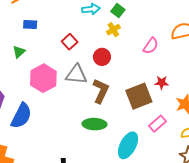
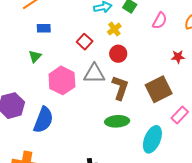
yellow cross: (113, 30) -> (114, 29), moved
pink semicircle: (151, 46) -> (160, 21), moved
red star: (162, 83) -> (178, 57), moved

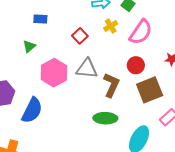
pink semicircle: (160, 21) -> (141, 32), moved, size x1.5
red circle: (118, 54) -> (136, 65), moved

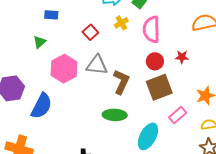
pink semicircle: (141, 32) -> (151, 29), turned 144
red circle: (136, 65) -> (155, 61), moved

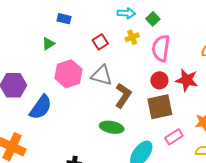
red star: (182, 57) -> (187, 80), size x1.6

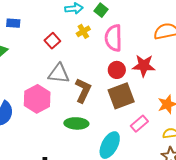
pink hexagon: (69, 74) -> (37, 99), moved

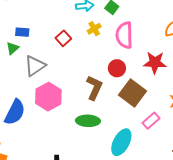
blue rectangle: (13, 23) -> (22, 32), moved
red circle: (117, 70) -> (117, 68), moved
gray triangle: (59, 74) -> (35, 66), moved, turned -40
brown square: (121, 96) -> (132, 93), turned -32

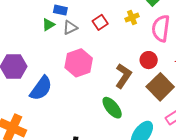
gray triangle: (35, 66) -> (70, 28), moved, size x0.7
pink hexagon: (48, 97) -> (79, 63), moved
green ellipse: (88, 121) -> (112, 108), turned 40

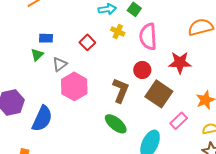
yellow cross: (132, 18) -> (118, 31), turned -32
gray triangle: (70, 28) -> (60, 64), moved

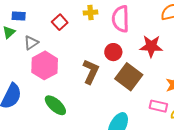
yellow cross: (118, 31) -> (90, 13), turned -32
pink rectangle: (179, 121) -> (158, 106), moved, turned 54
green ellipse: (116, 124) -> (55, 105), moved

